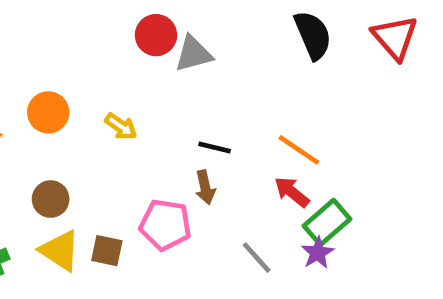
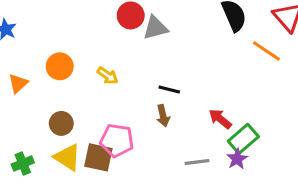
orange line: (299, 150) -> (266, 51), moved
pink pentagon: (165, 225) -> (117, 140), moved
brown square: (107, 251) -> (98, 157), size x1.4
gray line: (257, 258) -> (197, 162), turned -55

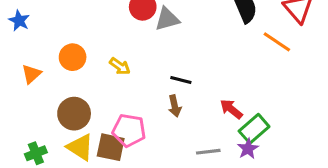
brown circle: (61, 123) -> (74, 114), size x1.4

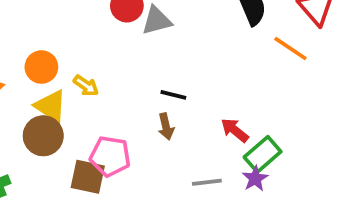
yellow arrow: (120, 66) -> (86, 86), moved
yellow triangle: (80, 147) -> (51, 106), moved

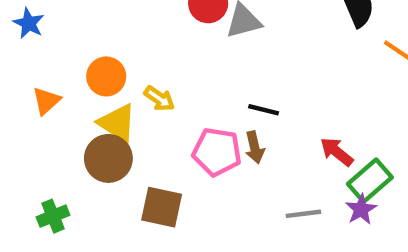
pink pentagon: (110, 156) -> (217, 152), moved

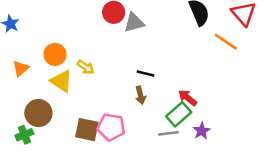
pink pentagon: (217, 152) -> (111, 127), moved
brown circle: (108, 158) -> (38, 113), moved
green rectangle: (370, 181) -> (179, 114), moved

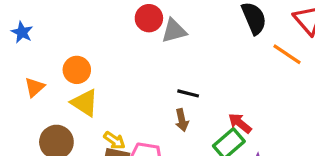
yellow arrow: (86, 67) -> (114, 140), moved

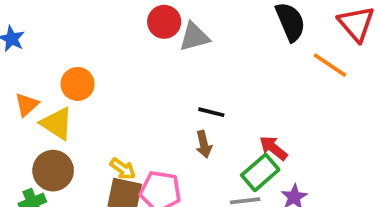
yellow triangle: (85, 103) -> (57, 124), moved

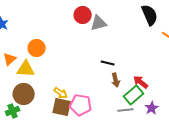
yellow triangle: (57, 124) -> (26, 69), turned -30
brown arrow: (204, 144) -> (116, 80), moved

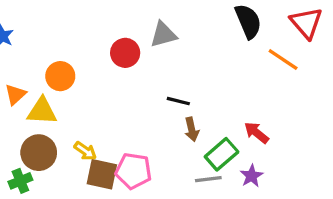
red circle: (83, 15) -> (125, 53), moved
red arrow: (141, 82) -> (256, 133), moved
yellow arrow: (61, 93) -> (85, 151), moved

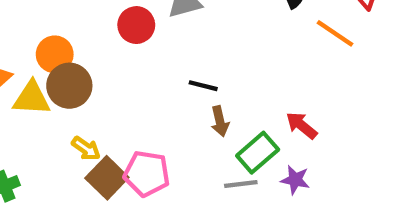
brown circle: (39, 153) -> (69, 86), moved
brown square: (102, 174) -> (107, 178), turned 32
purple star: (251, 176) -> (295, 180), turned -30

